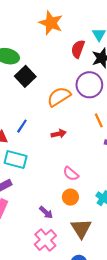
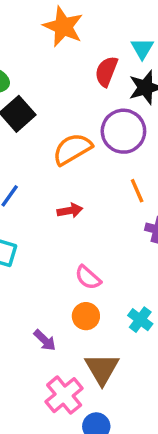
pink cross: (45, 240) -> (64, 395), moved

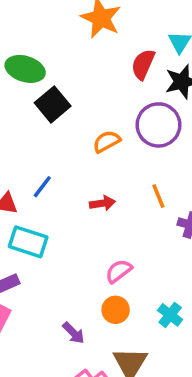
orange semicircle: (72, 149) -> (107, 142), size x0.7
orange line: (137, 191) -> (158, 196), moved
pink semicircle: (88, 278) -> (119, 271), turned 100

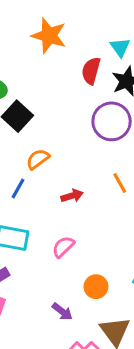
orange semicircle: (107, 142) -> (38, 159), moved
pink semicircle: (119, 271) -> (63, 247), moved

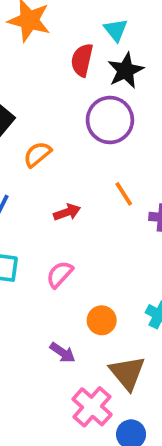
orange semicircle: (38, 159) -> (37, 154), moved

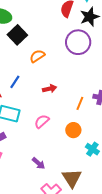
orange line: (124, 194) -> (80, 103), moved, turned 48
orange circle: (102, 320) -> (73, 130), moved

